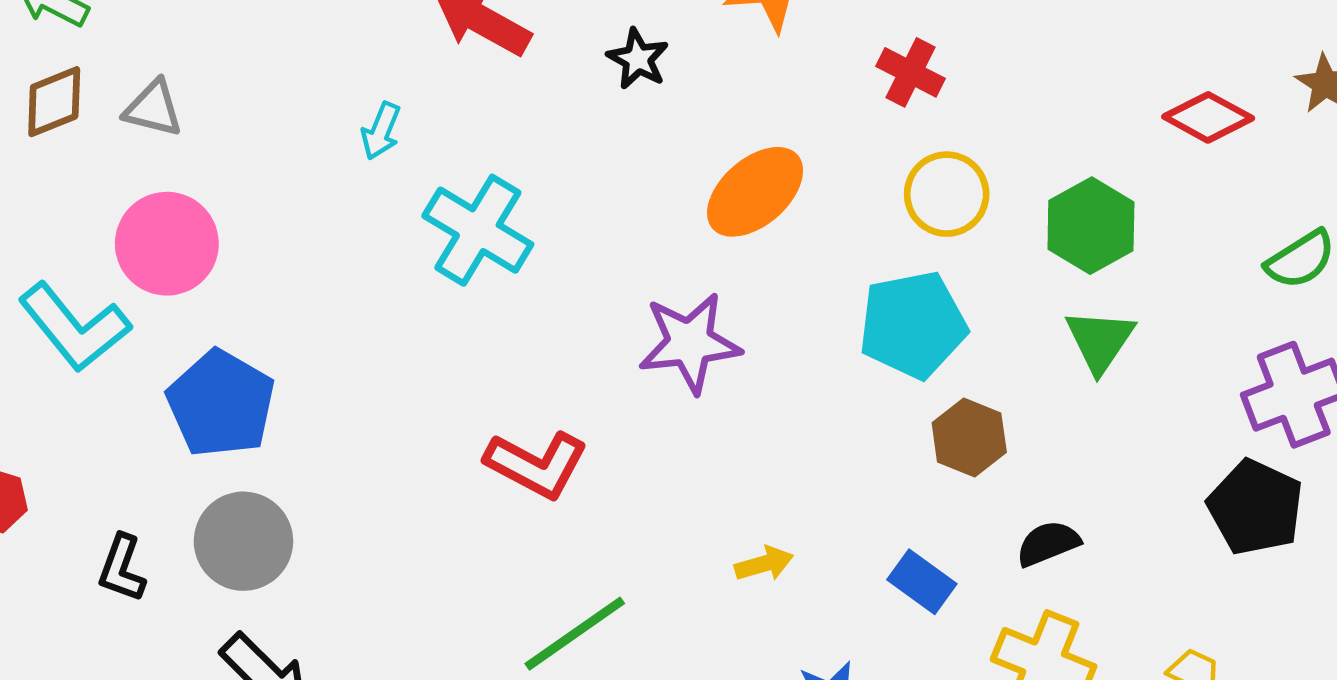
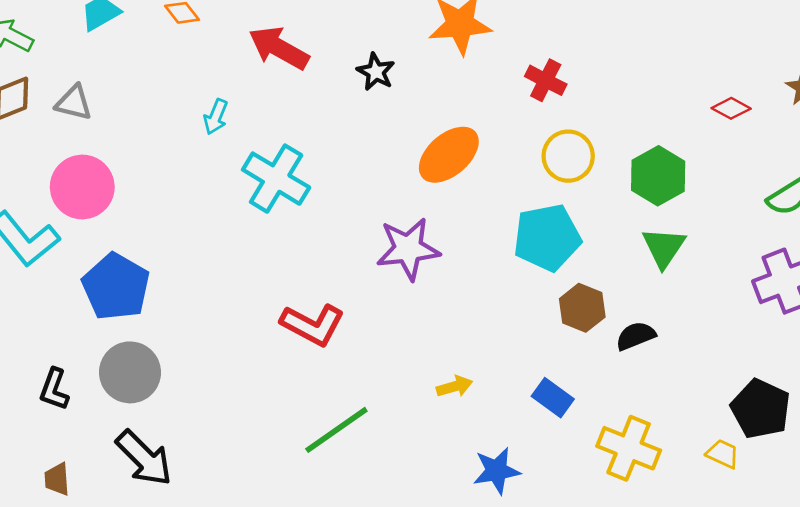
red diamond: (1208, 117) -> (731, 108), size x0.7
black pentagon: (1255, 507) -> (761, 409), moved
black semicircle: (1048, 543) -> (636, 336), moved

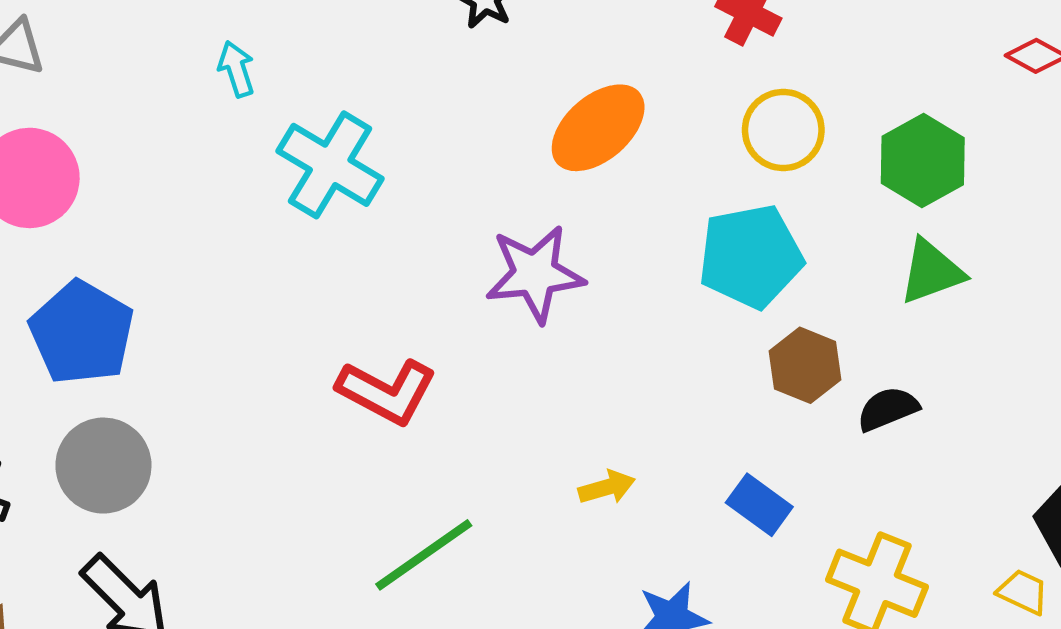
cyan arrow: (216, 117) -> (236, 69), turned 140
green triangle: (664, 247) -> (931, 272), turned 36

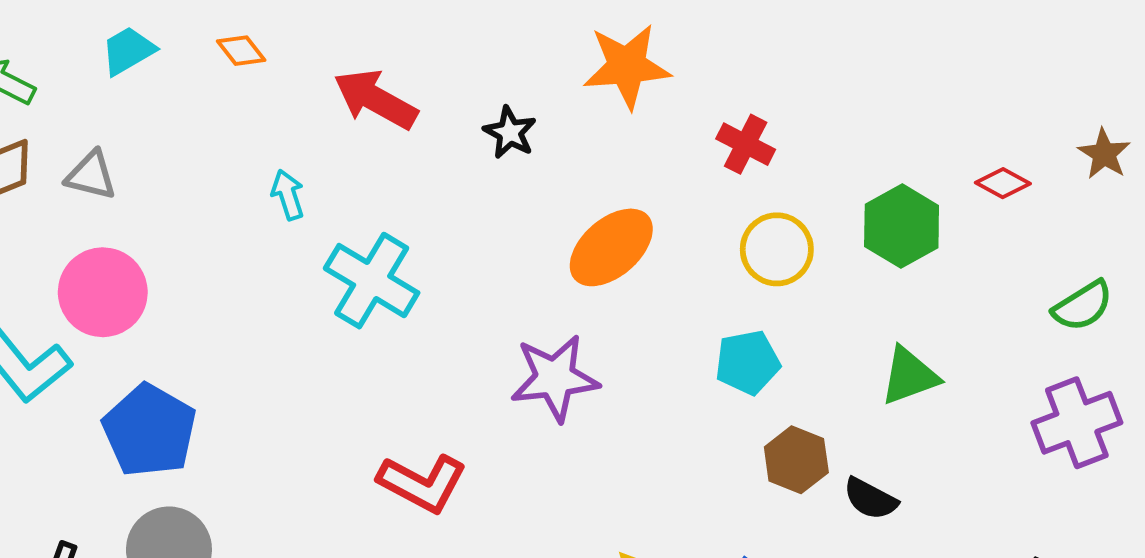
green hexagon: (923, 161) -> (902, 226), moved
cyan pentagon: (751, 256) -> (748, 362), size x0.7
black semicircle: (888, 409) -> (870, 499), turned -130

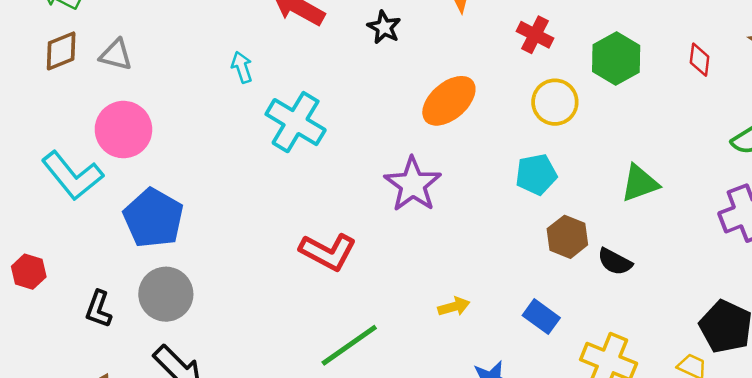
red diamond: (1003, 183) -> (700, 60), turned 68
green hexagon: (902, 226) -> (616, 58), moved
purple star: (555, 378) -> (413, 184), turned -30

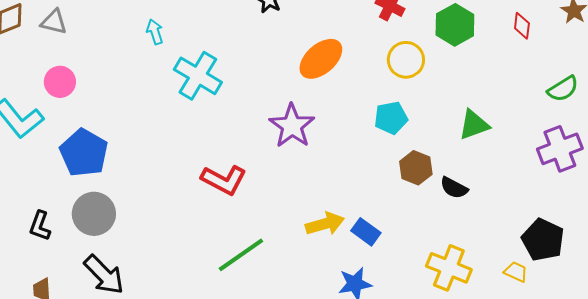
pink circle: (123, 130) -> (60, 82), size x0.7
yellow arrow: (454, 307) -> (325, 224), size x1.5
blue rectangle: (541, 317) -> (366, 232), moved

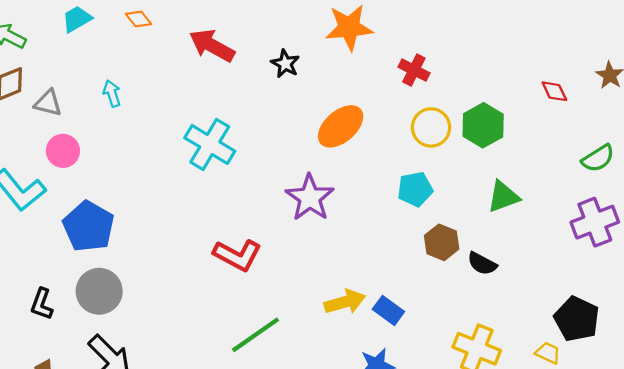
gray triangle: (54, 22) -> (48, 103), moved
green hexagon: (455, 25) -> (483, 125), moved
red diamond: (522, 26) -> (554, 91), turned -32
cyan arrow: (155, 32) -> (112, 93), moved

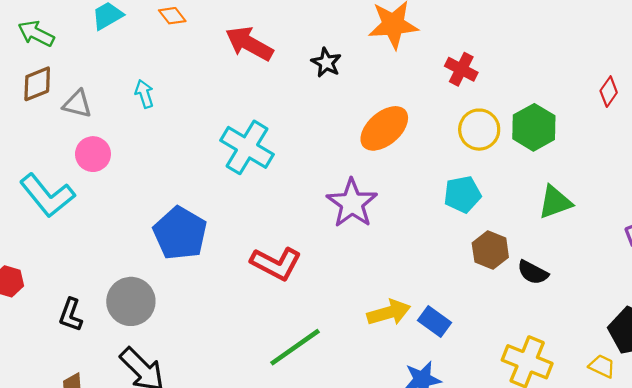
red diamond: (554, 91) -> (609, 92), turned 60
blue pentagon: (88, 226) -> (180, 233), moved

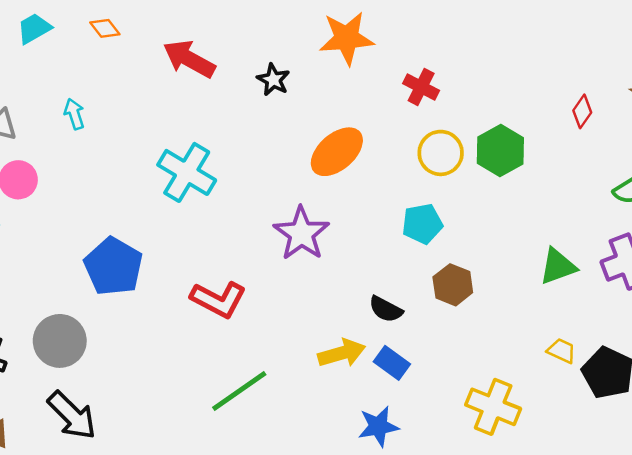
green triangle: (555, 202) -> (558, 266), moved
black semicircle: (533, 272) -> (386, 309), moved
yellow trapezoid: (602, 366) -> (561, 351), moved

